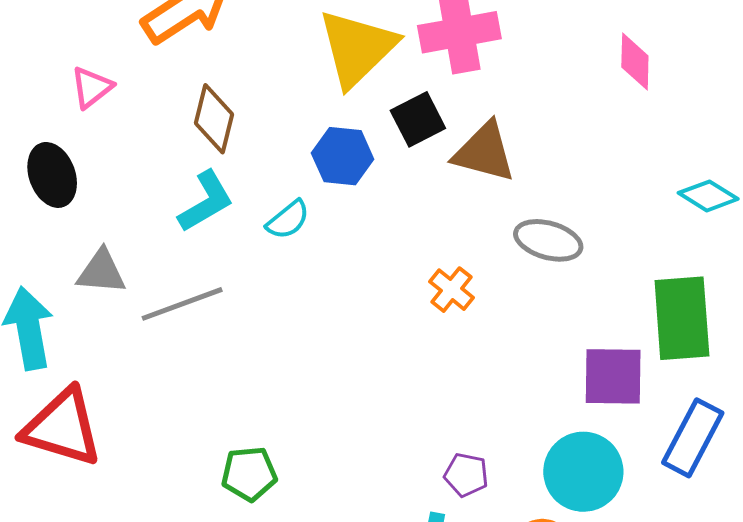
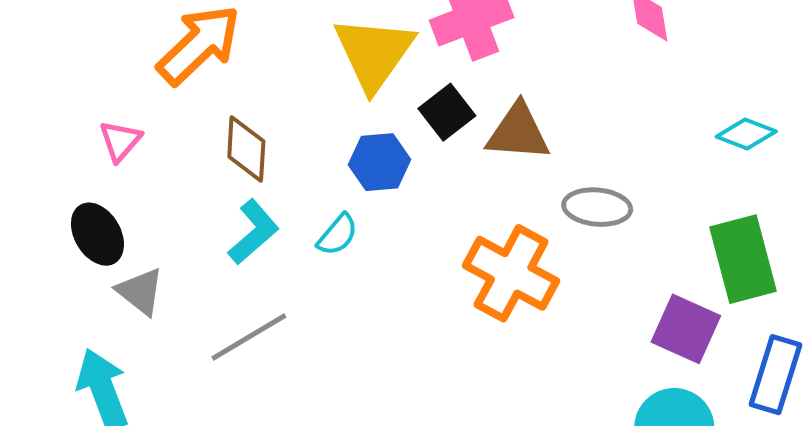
gray triangle: (101, 272) -> (140, 291), moved, turned 44
orange cross: (451, 290) -> (511, 273), size x2.0
purple square: (613, 376) -> (686, 329), turned 34

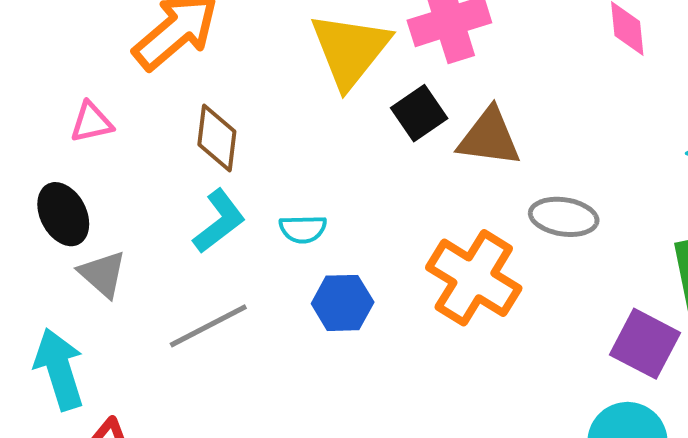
pink triangle: (120, 141) -> (91, 122), turned 33
blue hexagon: (380, 162) -> (343, 303), moved
cyan semicircle: (338, 235) -> (303, 229), turned 45

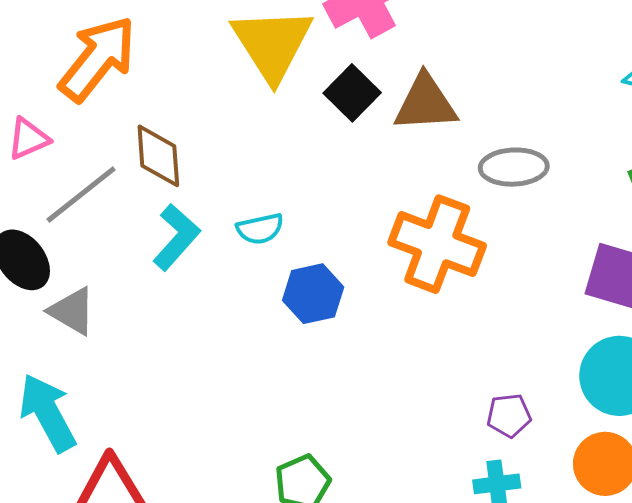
pink triangle: (91, 122) -> (28, 139), moved
gray line: (208, 326) -> (81, 195), moved

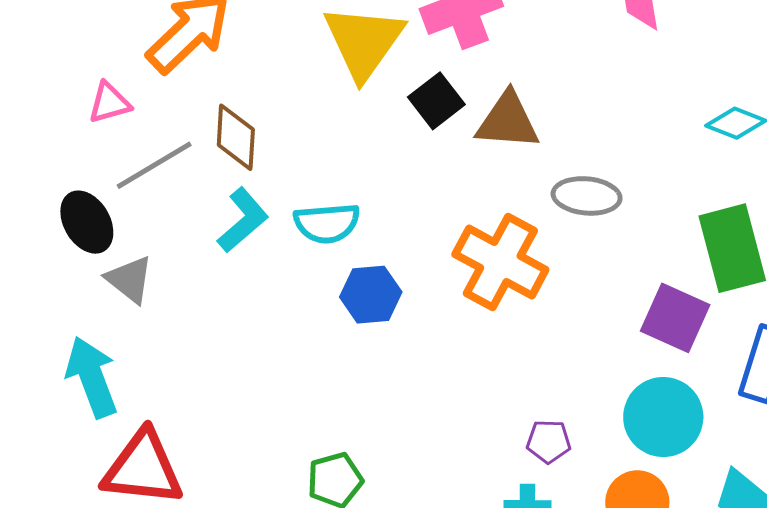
cyan semicircle: (260, 229) -> (327, 223), size x1.4

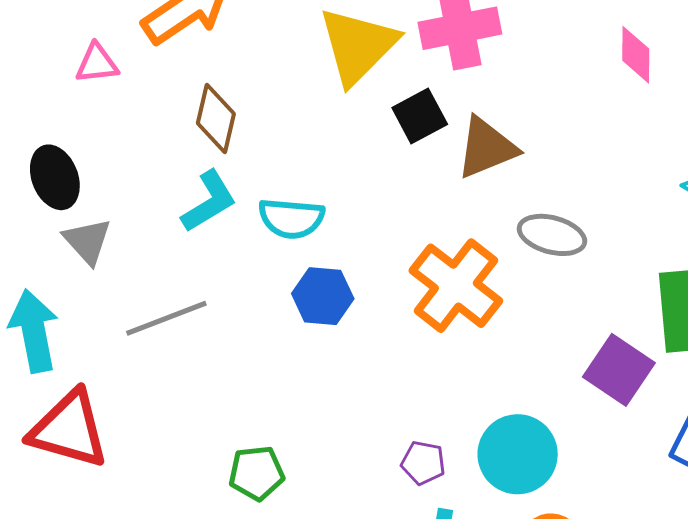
brown triangle: (508, 121) -> (487, 148), turned -36
gray line: (154, 165) -> (166, 318), moved
cyan circle: (663, 417) -> (518, 454), moved
purple pentagon: (549, 441) -> (423, 463), moved

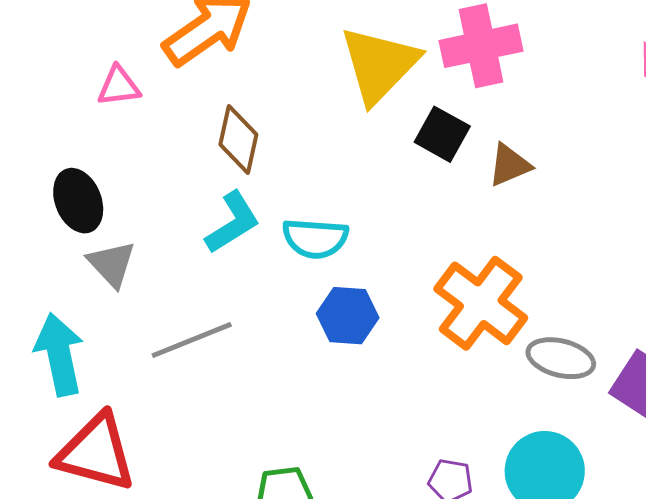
black square: (420, 116) -> (442, 134), turned -32
brown triangle: (487, 148) -> (509, 165), size x0.7
gray ellipse: (552, 235) -> (561, 358), moved

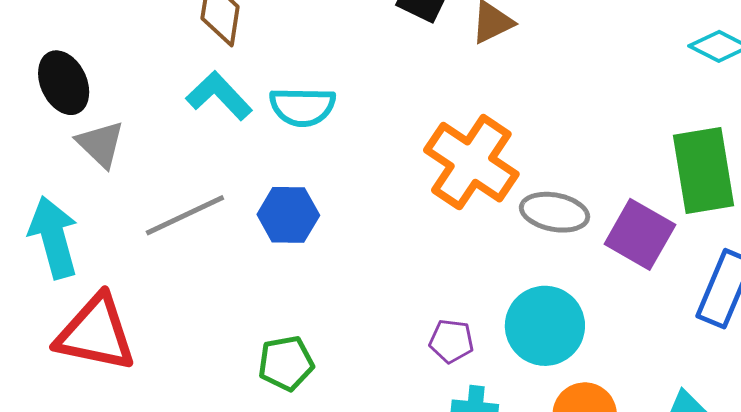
cyan L-shape: (233, 223) -> (219, 96), turned -98
blue hexagon: (348, 316) -> (288, 215), moved

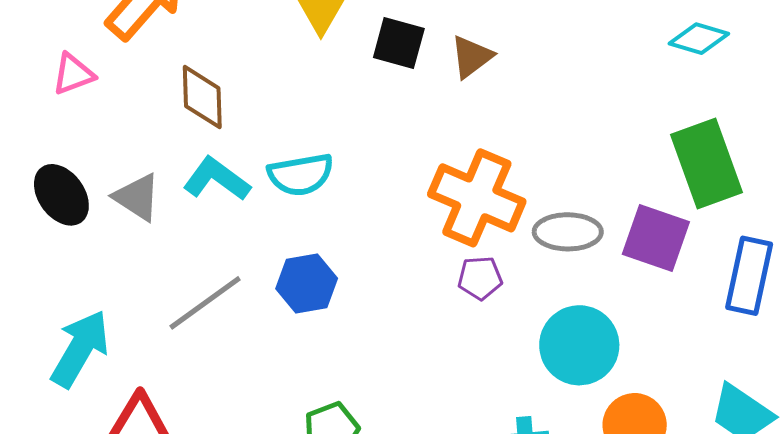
gray triangle: (101, 144) -> (137, 197), moved
cyan arrow: (54, 237) -> (80, 349), turned 56
purple pentagon: (451, 341) -> (480, 278), moved

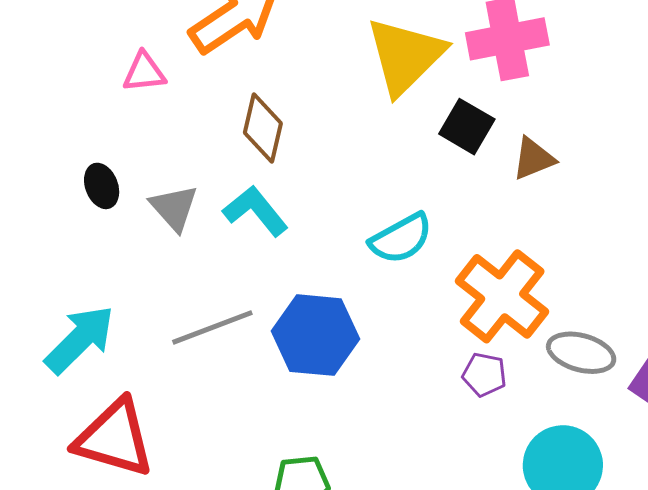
cyan semicircle: (301, 175) -> (401, 238), moved, turned -34
black ellipse: (61, 195) -> (102, 186), size x0.7
blue hexagon: (307, 284) -> (315, 335), size x1.4

